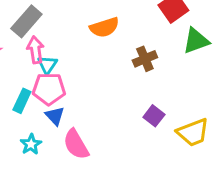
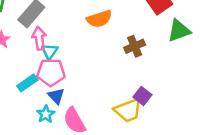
cyan rectangle: (22, 101) -> (27, 83), turned 30
yellow trapezoid: (193, 132) -> (128, 110), moved
cyan star: (31, 144) -> (46, 114), moved

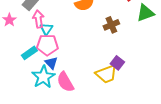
cyan star: (46, 114) -> (43, 77), size x1.6

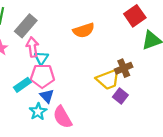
brown cross: (111, 25) -> (124, 68), moved
yellow trapezoid: (106, 74) -> (108, 79), moved
cyan star: (43, 77) -> (38, 112), size x0.7

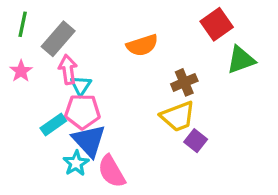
brown cross: (124, 68) -> (184, 82), moved
blue triangle: (47, 96) -> (89, 141), size x1.6

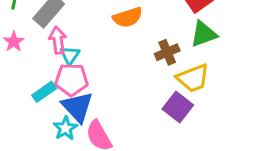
green triangle: (241, 60) -> (204, 34), moved
yellow trapezoid: (178, 116) -> (193, 78), moved
purple square: (196, 141) -> (178, 107), size x1.4

